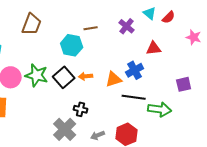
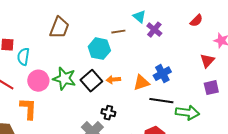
cyan triangle: (150, 13) -> (139, 17), moved
red triangle: (154, 48) -> (207, 61), moved, turned -42

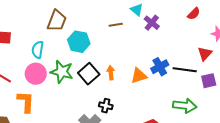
cyan hexagon: (99, 49) -> (79, 42), moved
cyan semicircle: (23, 57) -> (38, 50), moved
orange arrow: (113, 80) -> (111, 73), turned 88
black line: (161, 101) -> (185, 70), moved

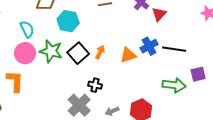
cyan semicircle: (38, 50) -> (27, 29), turned 144
red triangle: (205, 54) -> (159, 14), moved
orange arrow: (111, 73) -> (100, 52), turned 32
purple square: (209, 81) -> (198, 74), moved

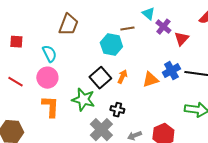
cyan hexagon: (68, 21) -> (111, 45), moved
green star: (51, 51) -> (83, 100), moved
orange L-shape: (15, 81) -> (50, 107), moved

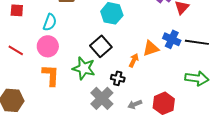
cyan semicircle: (49, 54) -> (50, 22), turned 48
blue cross: (171, 71) -> (172, 39), turned -36
orange arrow: (122, 77) -> (134, 60), moved

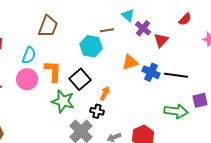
orange triangle: (151, 48) -> (130, 62), moved
orange arrow: (134, 60) -> (105, 93), moved
orange L-shape: (51, 75) -> (53, 71), moved

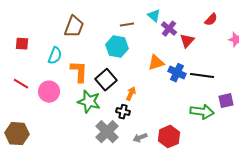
brown line: (107, 30) -> (127, 25), moved
pink circle: (27, 79) -> (49, 92), moved

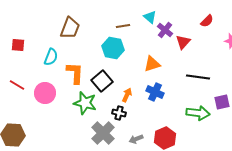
blue cross: (177, 73) -> (155, 92), moved

